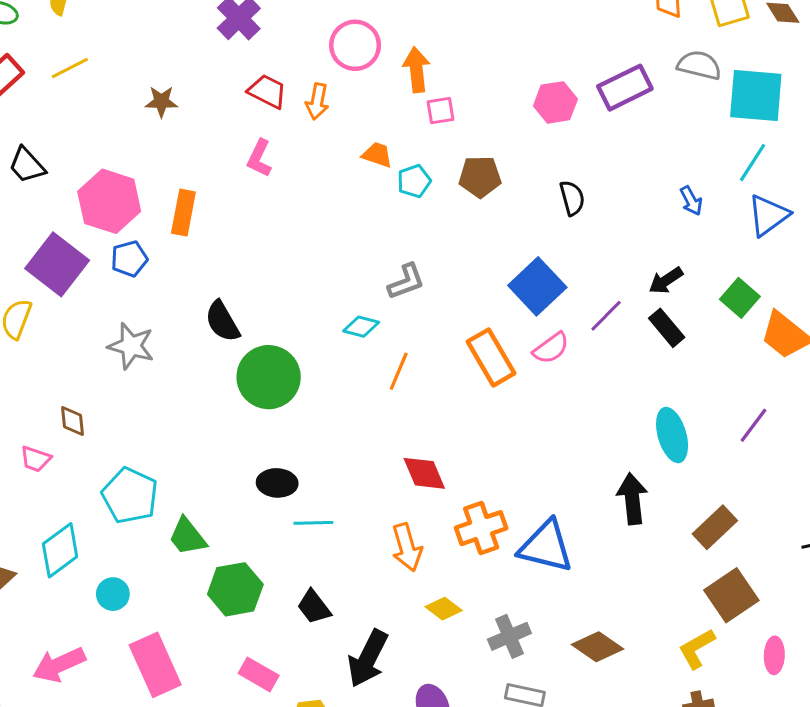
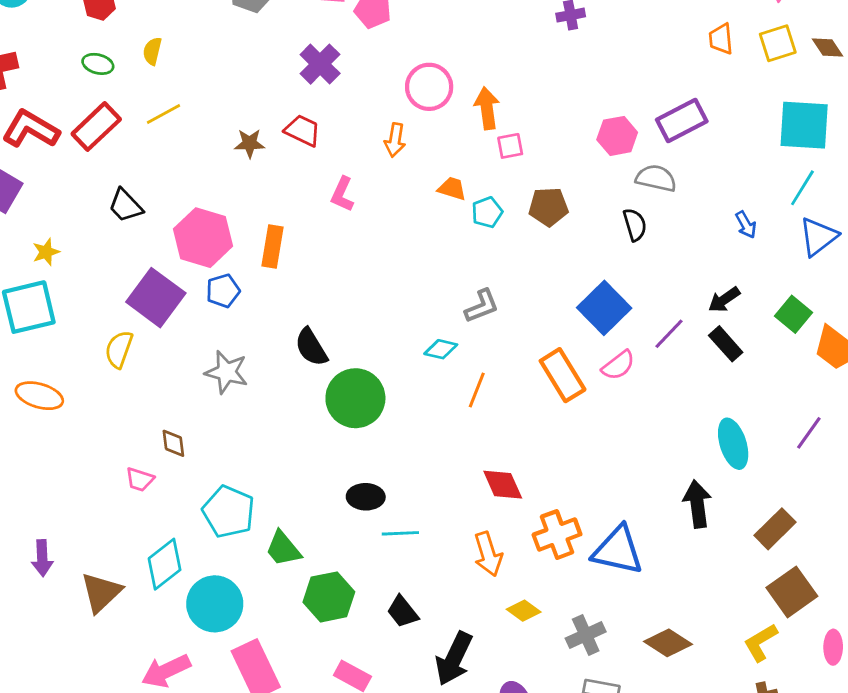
gray semicircle: (699, 65) -> (656, 178), moved
red trapezoid: (267, 91) -> (303, 131), moved
cyan circle: (113, 594) -> (215, 604), size x1.8

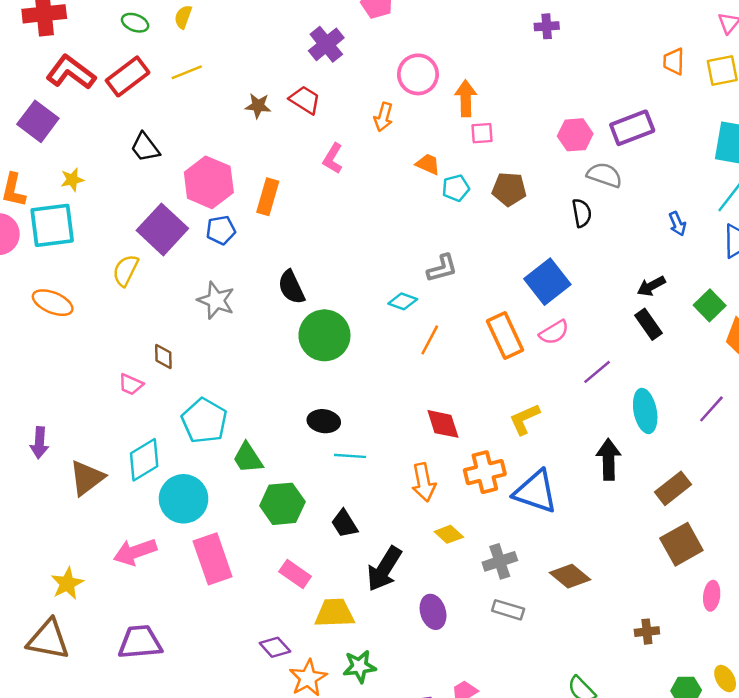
purple line: (669, 334) -> (597, 372), moved
yellow L-shape: (761, 642) -> (525, 419), moved

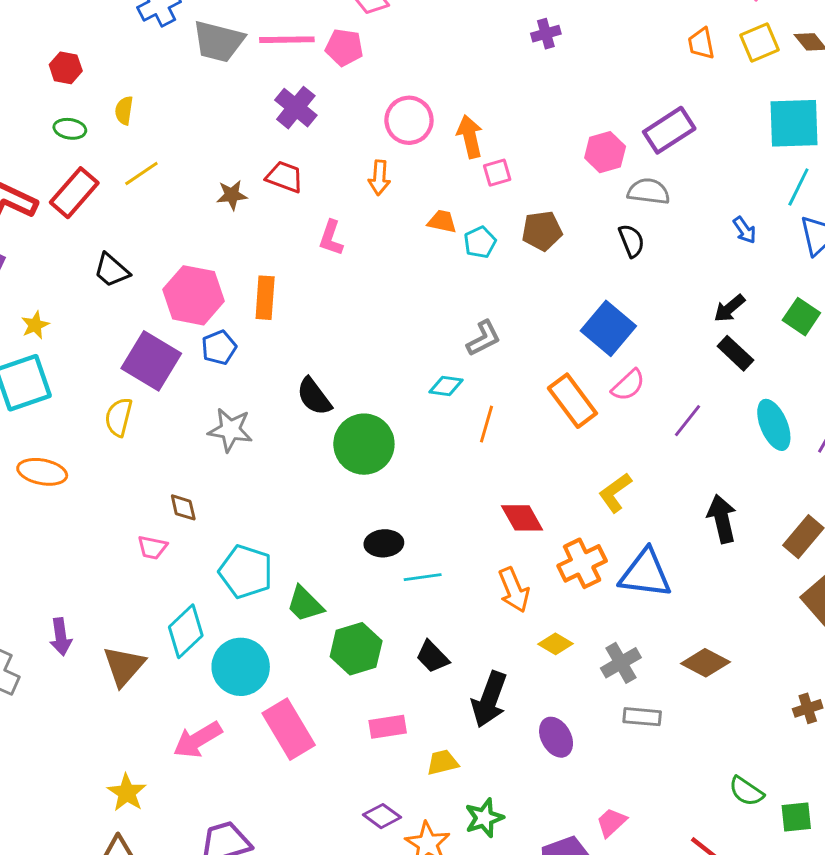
cyan ellipse: (645, 411) -> (774, 425), moved
pink rectangle: (295, 574) -> (388, 727), turned -32
yellow trapezoid: (334, 613) -> (443, 762), size x0.7

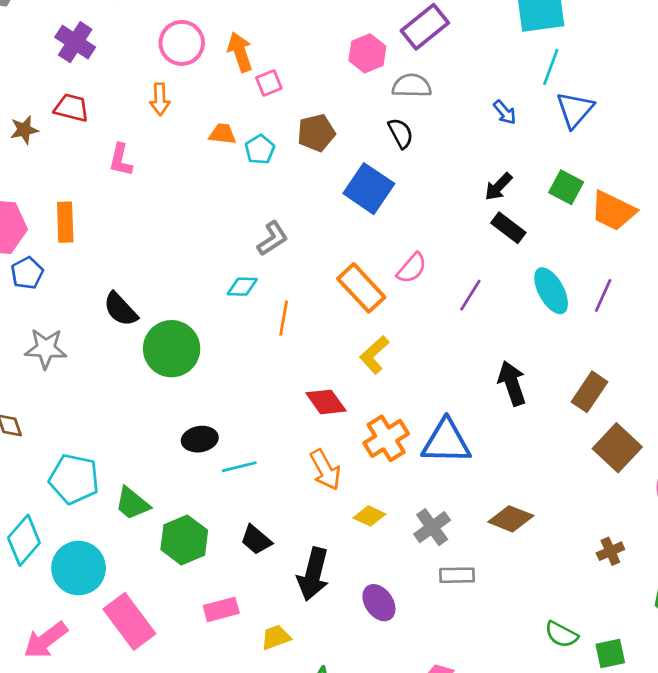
blue square: (608, 328) -> (369, 189), moved
yellow L-shape: (615, 493) -> (374, 355), moved

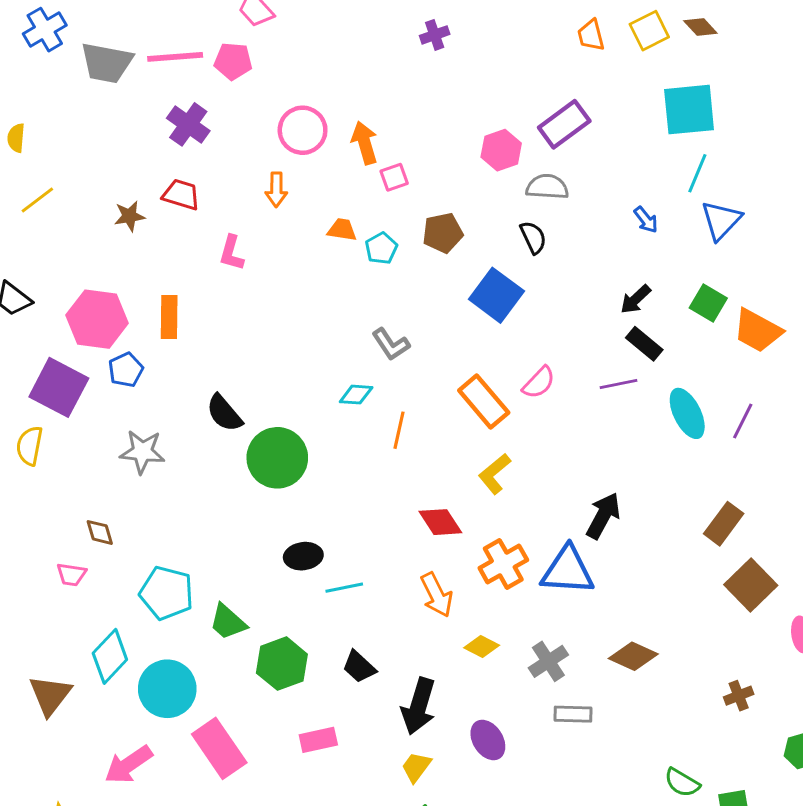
gray L-shape: (273, 238) -> (391, 344), turned 87
purple line: (470, 295) -> (619, 384), moved, turned 44
black arrow: (512, 383) -> (603, 516), moved, turned 45
yellow trapezoid: (276, 637) -> (416, 767), moved, turned -36

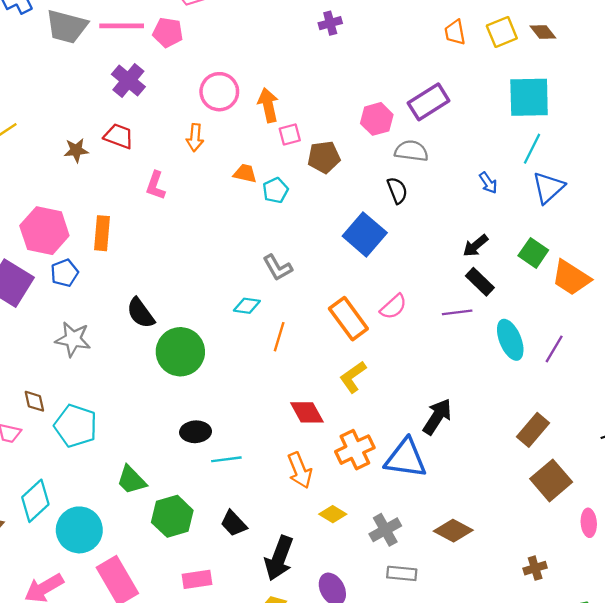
brown pentagon: (443, 233) -> (324, 157), moved
cyan pentagon: (167, 593) -> (76, 426), moved

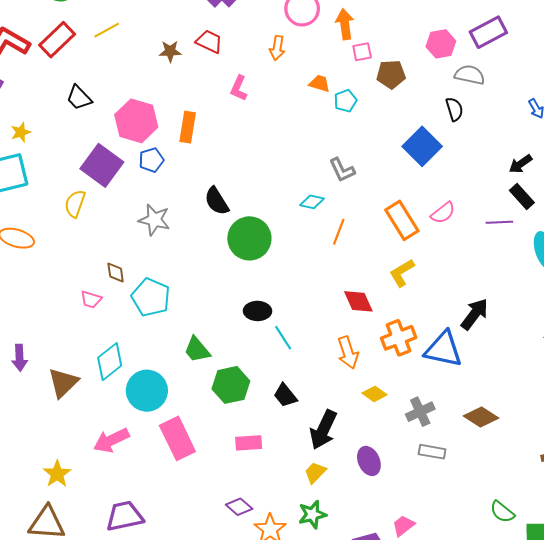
cyan line: (226, 459) -> (283, 338), turned 60

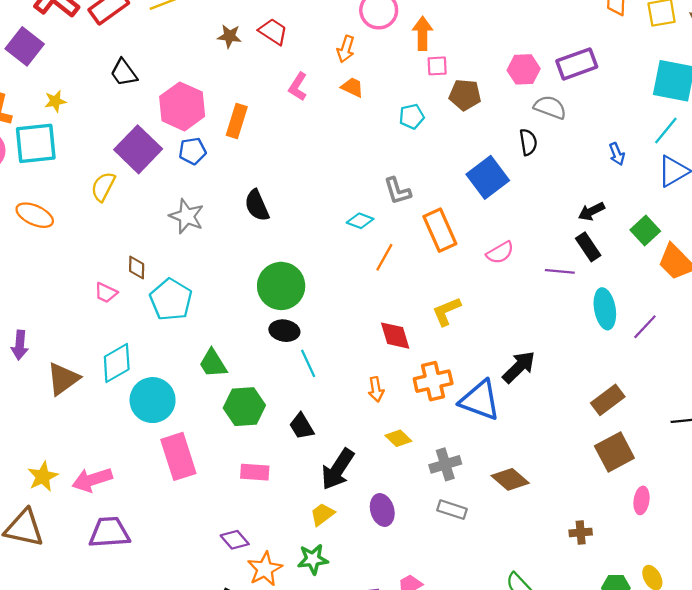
orange trapezoid: (320, 83) -> (352, 87), moved
orange rectangle: (402, 220) -> (440, 230), moved
green circle: (249, 238) -> (281, 286), moved
orange arrow: (348, 353) -> (376, 389), size x0.7
pink arrow: (111, 440) -> (92, 480), moved

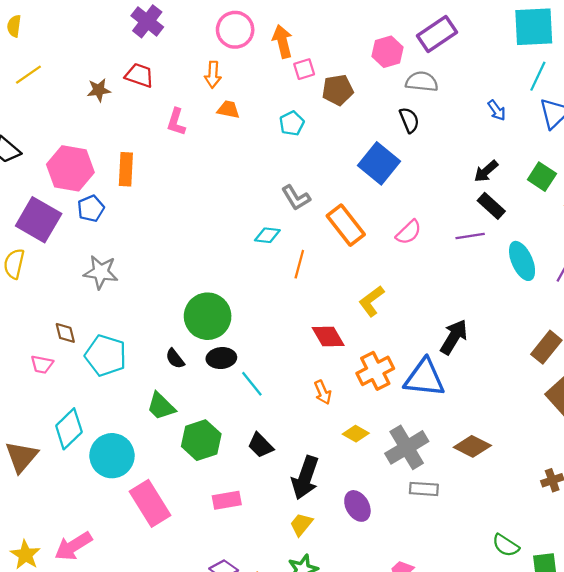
black semicircle: (257, 205) -> (175, 359), moved, size x0.7
gray cross: (445, 464) -> (407, 447), size x1.4

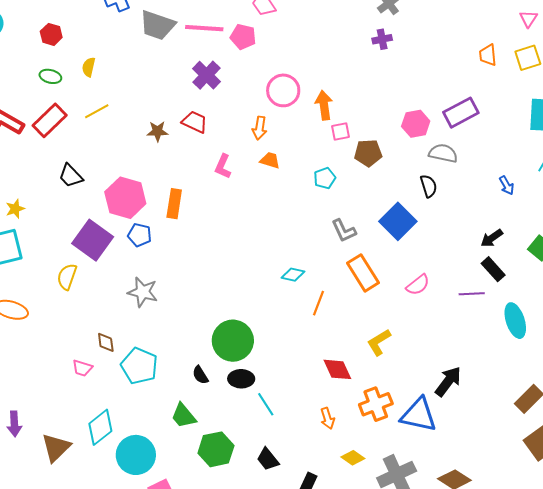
gray L-shape: (296, 198) -> (344, 231), moved
blue pentagon: (91, 208) -> (140, 235), turned 30

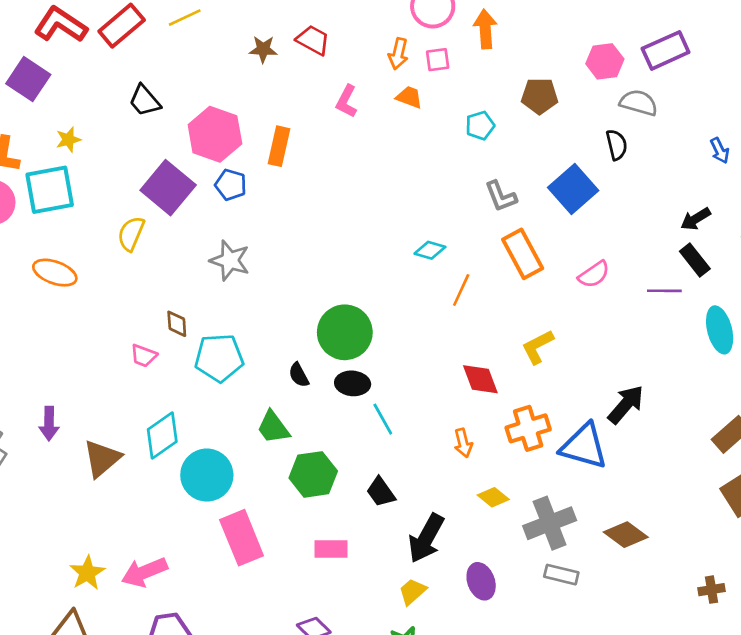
pink square: (341, 131) -> (438, 60), moved
cyan pentagon: (139, 366) -> (219, 358), turned -30

